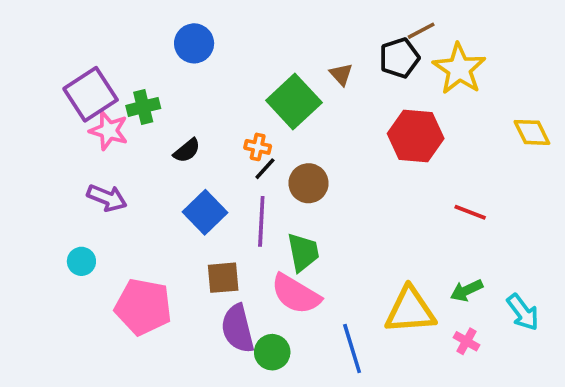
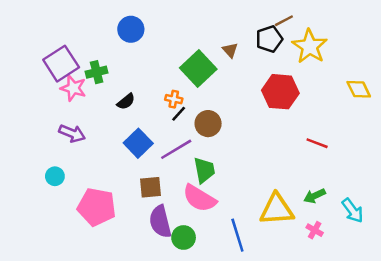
purple line: (261, 221) -> (176, 149), turned 56

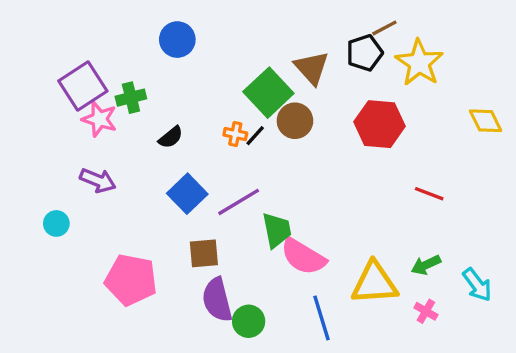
brown triangle: (230, 50) -> (312, 68), size x1.6
black line: (179, 114) -> (255, 136), moved
brown circle: (208, 124) -> (295, 121), moved
cyan circle: (55, 176) -> (56, 223), moved
pink semicircle: (199, 198) -> (303, 257), moved

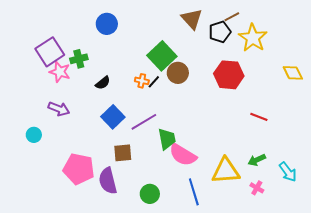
brown triangle: (312, 68) -> (192, 19), moved
purple semicircle: (217, 300) -> (108, 181), moved

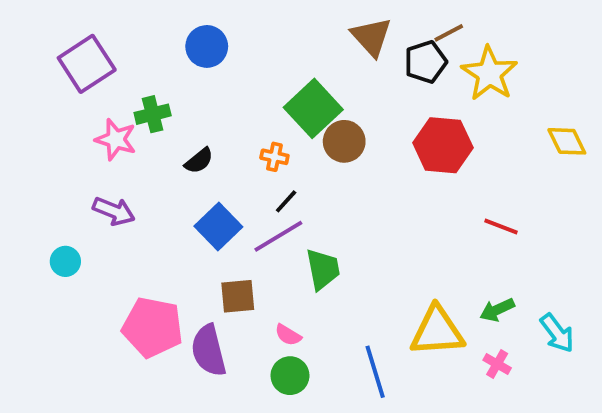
purple square: (50, 52) -> (87, 64), moved
black line: (154, 82) -> (286, 201), moved
pink semicircle: (183, 155) -> (288, 335), moved, size x0.5

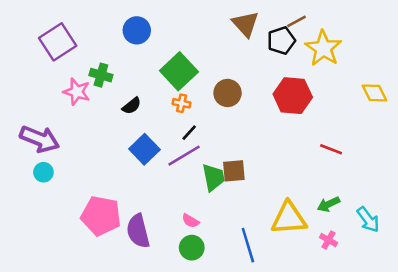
green square: (313, 108) -> (179, 71), moved
green cross: (153, 114) -> (101, 75), turned 30
purple arrow: (114, 211) -> (40, 139), moved, size x1.4
brown square: (238, 296) -> (234, 171), moved

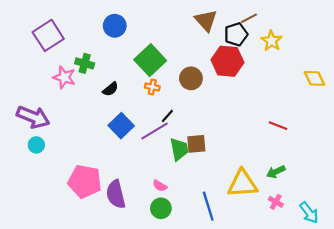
yellow star: (323, 48) -> (271, 41), size x0.7
red hexagon: (293, 96) -> (227, 61), moved
black line: (189, 133) -> (167, 116), moved
cyan arrow: (368, 220) -> (309, 213), moved

